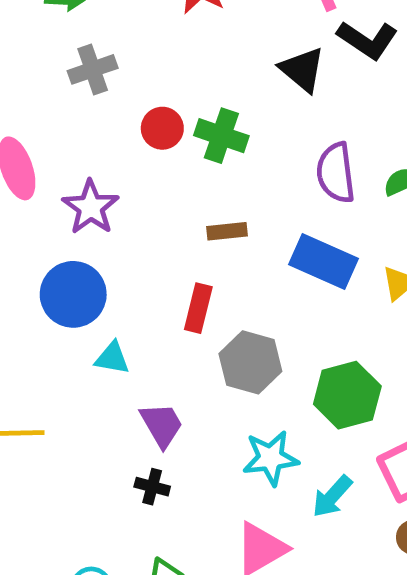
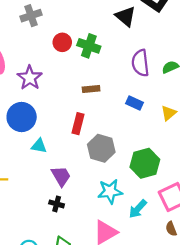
blue rectangle: (323, 262) -> (135, 103), size x0.6

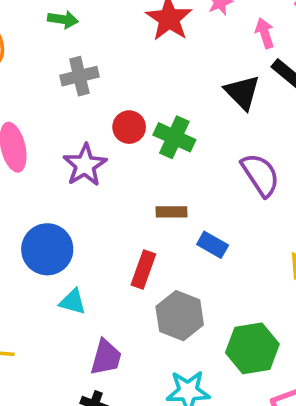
purple semicircle: (140, 63) -> (260, 175), turned 148
purple star: (30, 78) -> (85, 165), moved
blue rectangle: (135, 103) -> (213, 245), moved
purple trapezoid: (61, 176) -> (106, 357), turned 40

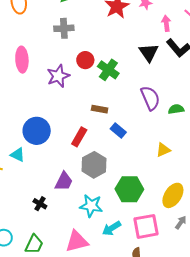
blue circle: (47, 249) -> (37, 131), moved
cyan triangle: (73, 302) -> (18, 155), moved
purple trapezoid: (106, 357) -> (64, 181), moved

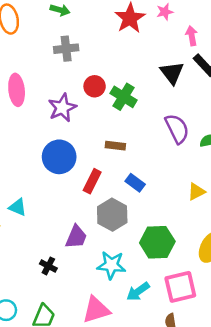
blue rectangle: (118, 130) -> (135, 183), moved
blue circle: (37, 131) -> (59, 157), moved

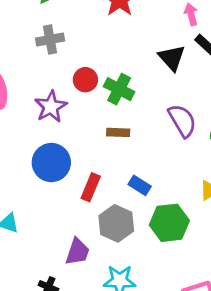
brown rectangle: (115, 146) -> (118, 132), moved
green hexagon: (157, 242) -> (169, 223), moved

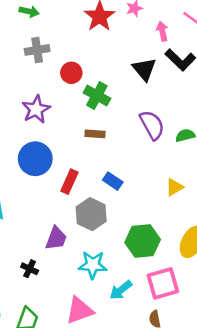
red circle: (85, 80) -> (71, 73), moved
green hexagon: (169, 223) -> (143, 241), moved

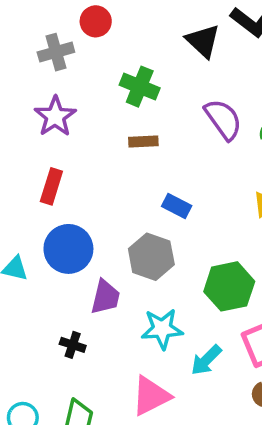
gray cross: (37, 50) -> (56, 52), moved
red circle: (71, 73) -> (96, 21), moved
blue circle: (35, 159) -> (68, 249), moved
red rectangle: (69, 182) -> (51, 186), moved

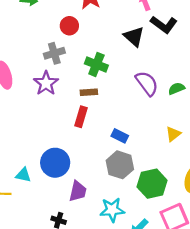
gray cross: (56, 52) -> (54, 53), moved
brown rectangle: (143, 142) -> (89, 92), moved
red rectangle: (51, 186) -> (81, 117), moved
gray hexagon: (151, 257) -> (120, 165), moved

